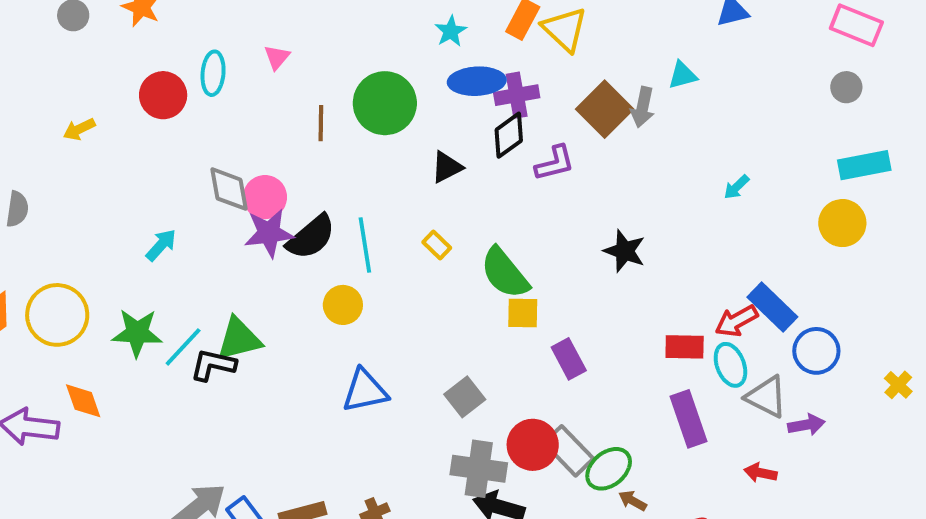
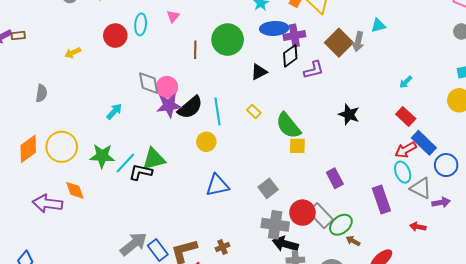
red rectangle: (685, 347) -> (406, 116), moved, turned 42
purple rectangle: (569, 359) -> (335, 178), moved

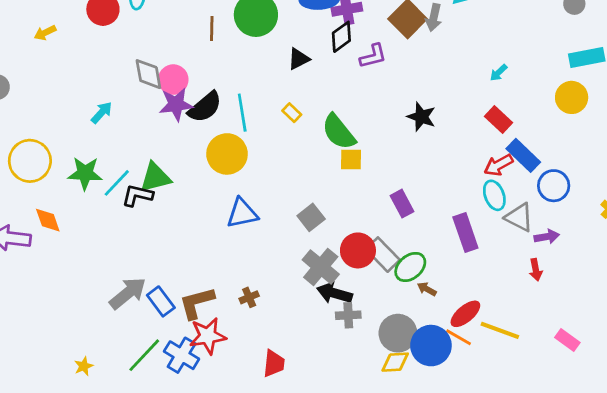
yellow circle: (206, 142) -> (227, 154), size x1.5
gray cross: (275, 225) -> (321, 267), turned 32
red arrow: (418, 227) -> (536, 270), moved, turned -112

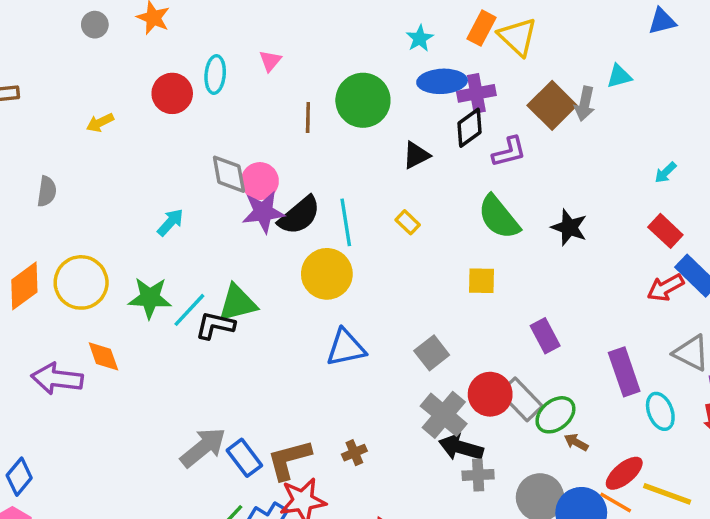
green semicircle: (339, 132) -> (499, 217), moved
cyan ellipse: (494, 195) -> (660, 411), moved

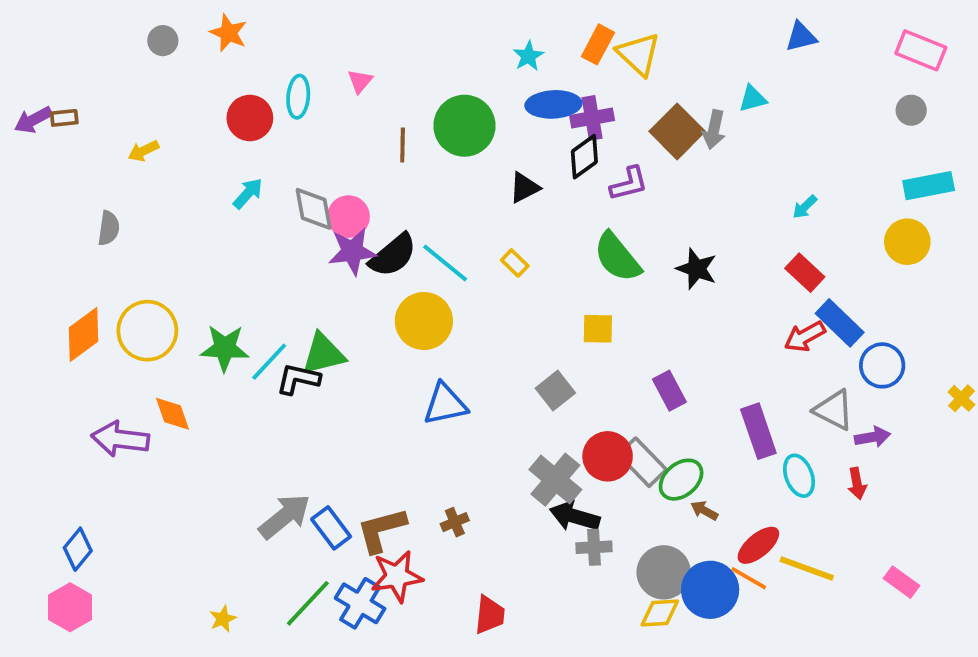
yellow arrow: (100, 123) -> (143, 151), moved
cyan arrow: (170, 222) -> (248, 193), moved
cyan line: (346, 222) -> (445, 263), turned -42
gray square: (432, 353) -> (555, 391), moved

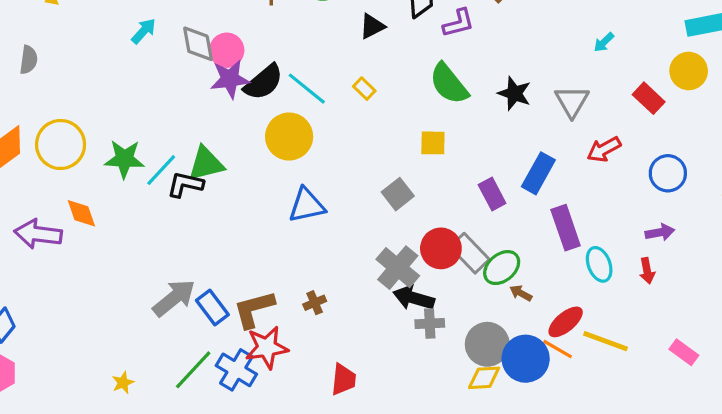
red rectangle: (805, 273) -> (649, 98), moved
blue rectangle: (840, 323) -> (538, 173), moved, turned 75
gray triangle: (834, 410) -> (572, 101), moved, turned 33

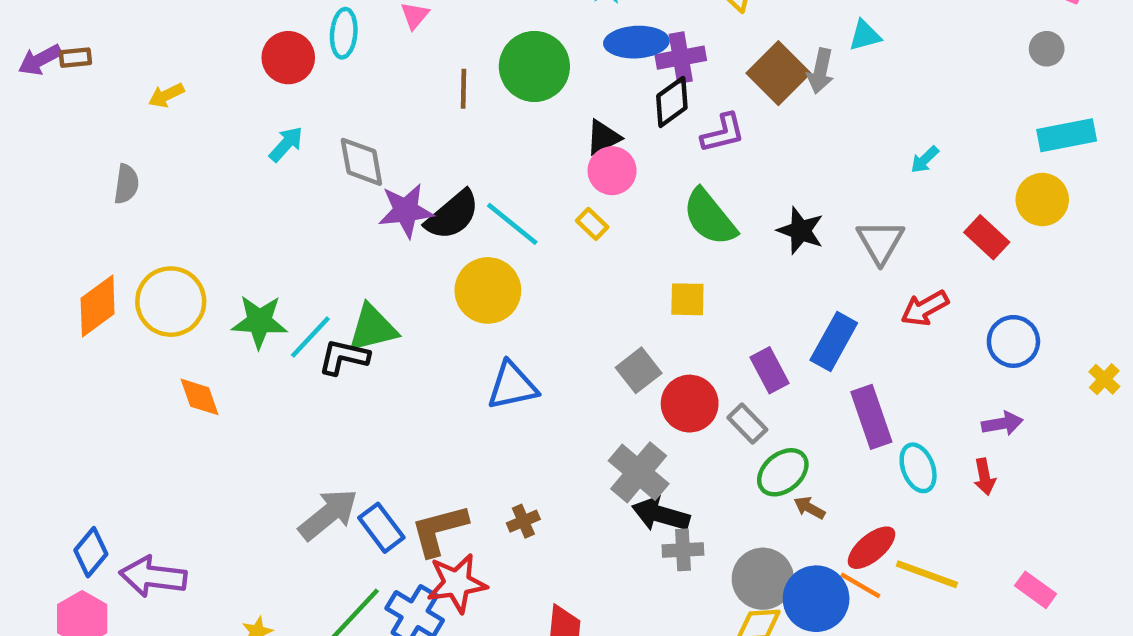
pink circle: (227, 50) -> (612, 171), moved
purple arrow: (38, 234) -> (153, 577), moved
red circle: (441, 248) -> (690, 404), moved
gray rectangle: (470, 253) -> (747, 424), moved, size x0.7

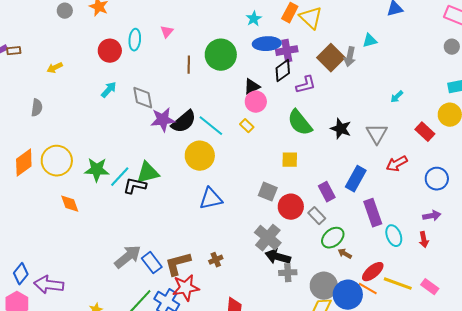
gray square: (639, 370) -> (268, 192), turned -30
pink rectangle: (1036, 590) -> (430, 287), moved

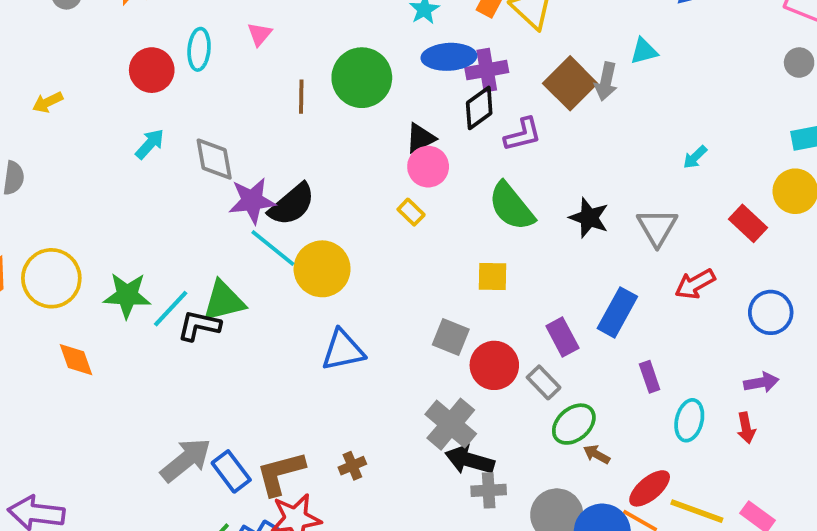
cyan line: (211, 126) -> (273, 248), moved
purple rectangle: (373, 213) -> (650, 377), size x0.6
cyan ellipse: (394, 236) -> (689, 420), turned 35

